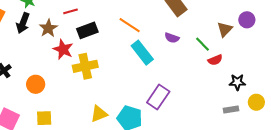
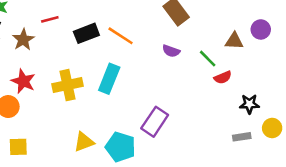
brown triangle: (225, 29) -> (234, 41), turned 49
black rectangle: (87, 30) -> (86, 33), moved
red star: (63, 49) -> (23, 81), moved
cyan rectangle: (142, 53) -> (109, 79), moved, turned 60

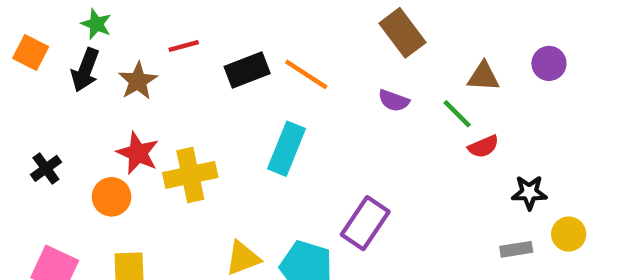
brown triangle: (234, 41) -> (483, 77), moved
yellow cross: (68, 85) -> (190, 175), moved

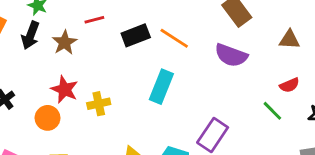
purple semicircle: (394, 101) -> (231, 55), size x1.6
green line: (457, 114) -> (272, 111), moved
yellow cross: (190, 175) -> (99, 104), size x0.7

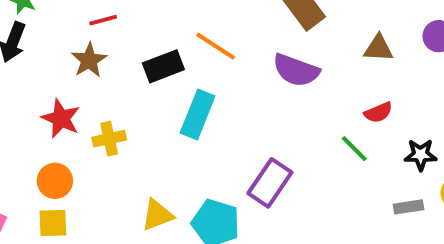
black rectangle: (136, 35) -> (163, 66), moved
brown star: (65, 42) -> (89, 60), moved
orange circle: (48, 118) -> (55, 181), moved

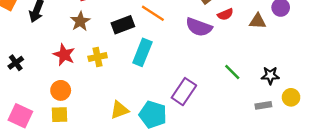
brown triangle: (378, 48) -> (258, 21), moved
red semicircle: (378, 112) -> (225, 14), moved
yellow cross: (109, 139) -> (98, 57), moved

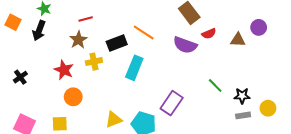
yellow cross: (98, 57) -> (94, 62), moved
black star: (270, 75) -> (242, 96), moved
orange circle: (61, 90) -> (73, 97), moved

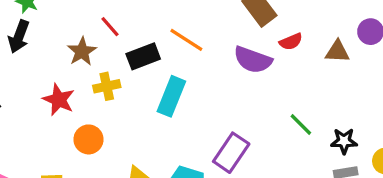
red line: (86, 19) -> (110, 27), moved, turned 64
orange circle: (73, 97) -> (88, 139), moved

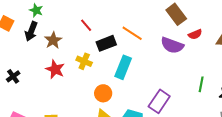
brown star: (82, 52) -> (53, 40), moved
yellow cross: (107, 86) -> (84, 61), turned 35
green line: (301, 125) -> (201, 84), turned 56
orange circle: (88, 139) -> (103, 93), moved

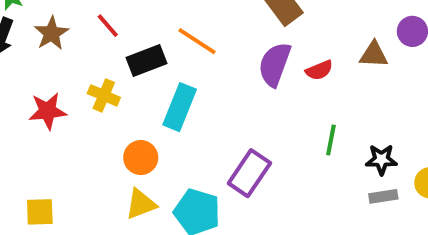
red semicircle: (195, 34) -> (319, 70), moved
brown star: (53, 40) -> (51, 33), moved
purple semicircle: (172, 45) -> (275, 64), turned 90
red star: (55, 69) -> (48, 111), turned -30

